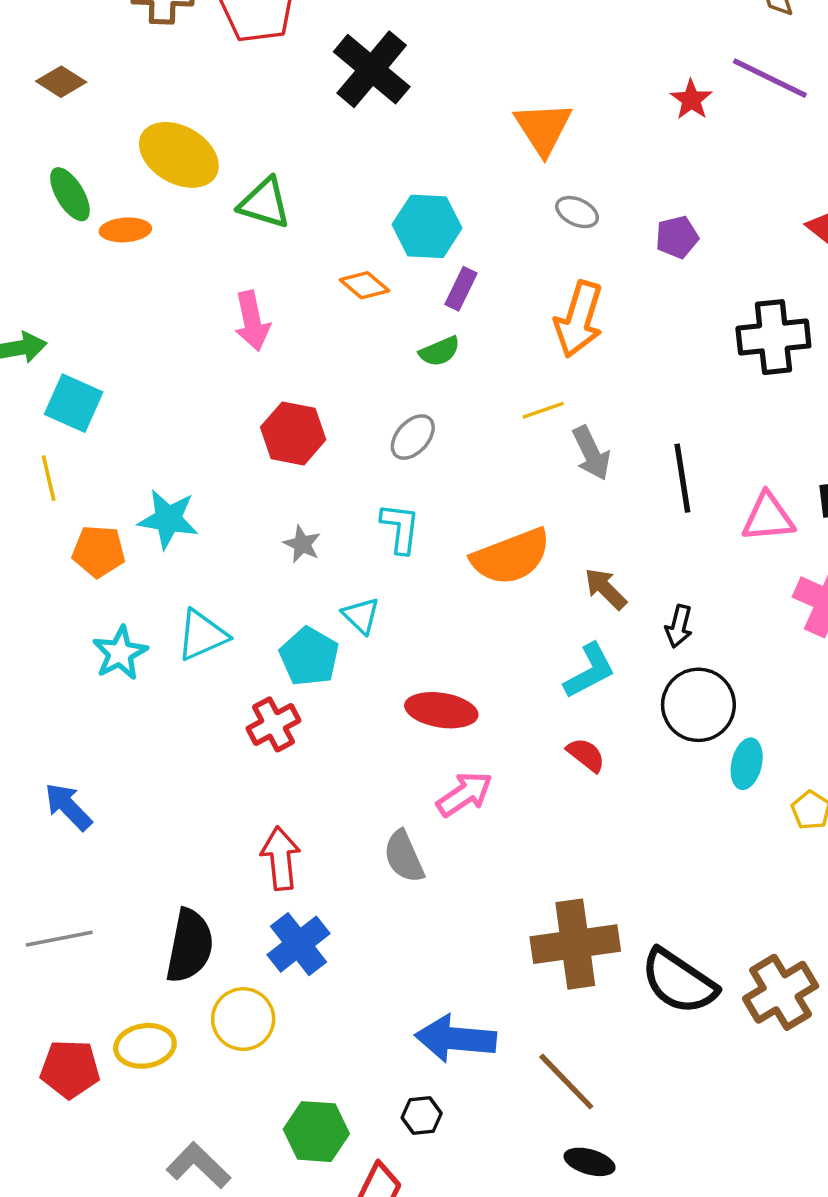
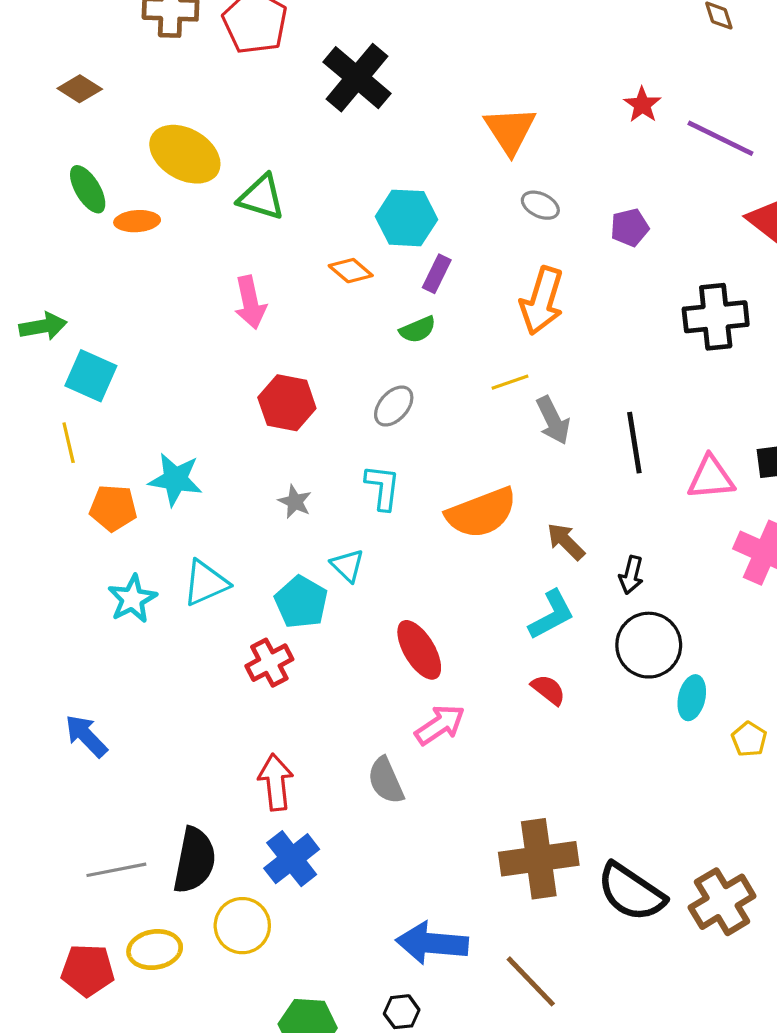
purple line: (770, 78) -> (720, 138), moved
red ellipse: (441, 710) -> (419, 650), turned 50
gray line: (59, 939) -> (116, 870), moved

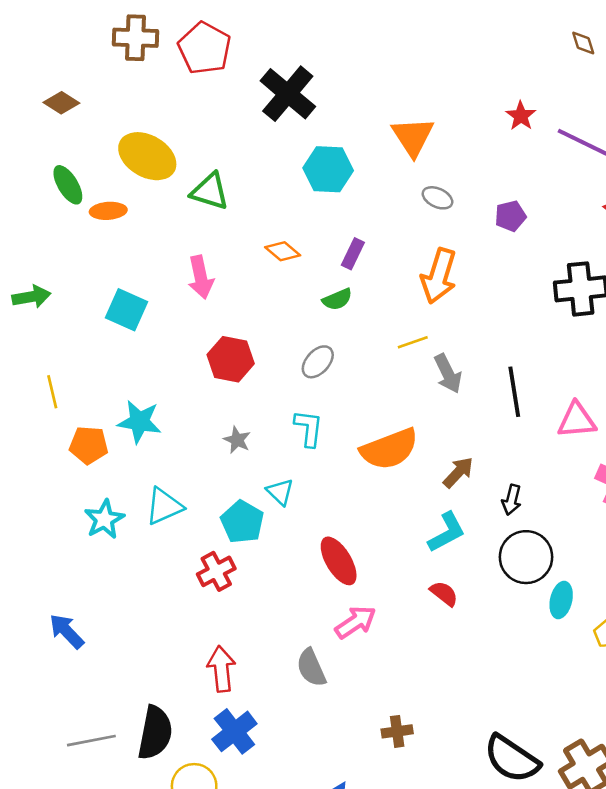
cyan hexagon: (406, 218) -> (328, 169), moved
cyan square: (91, 376) -> (126, 310), moved
brown arrow: (566, 541) -> (458, 472), turned 88
brown cross: (539, 859) -> (397, 731), moved, size x0.5

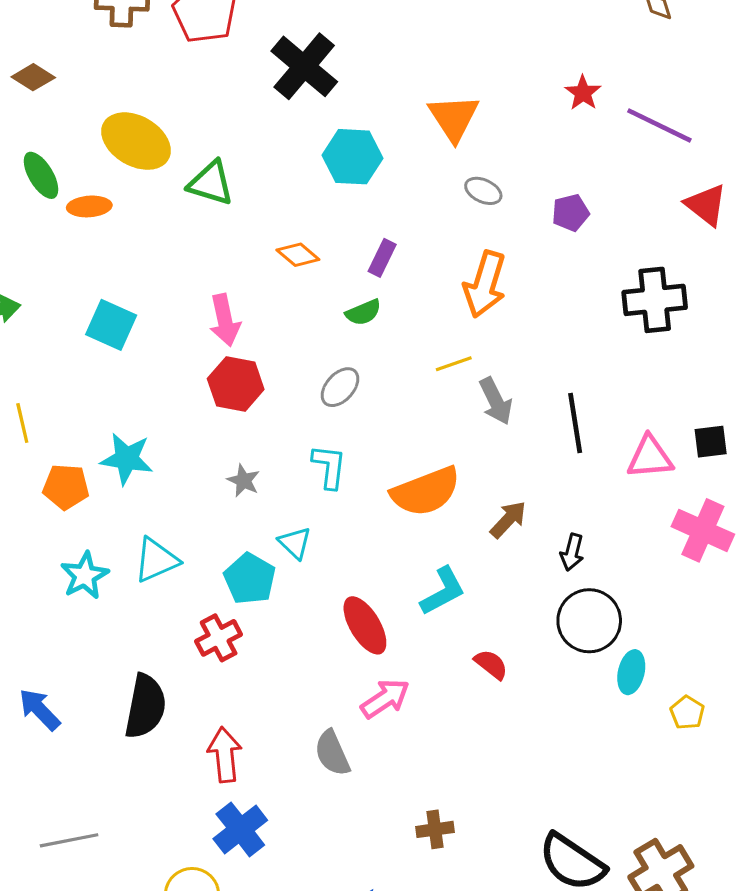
pink arrow: (201, 277) -> (225, 320), moved
cyan L-shape: (447, 532) -> (443, 591), moved
black semicircle: (155, 733) -> (145, 706), moved

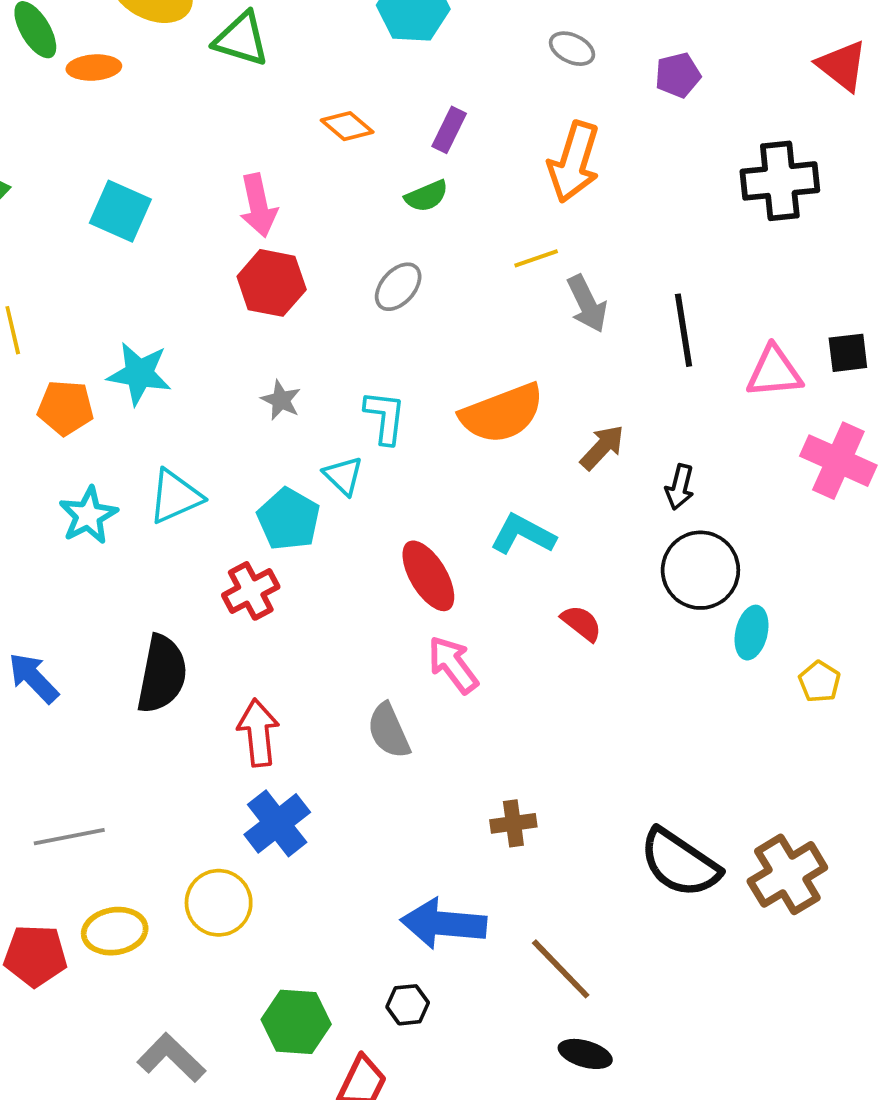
cyan L-shape: (329, 467) -> (385, 417), moved
cyan L-shape: (443, 591) -> (523, 534), turned -124
pink arrow: (385, 699) -> (453, 665), turned -93

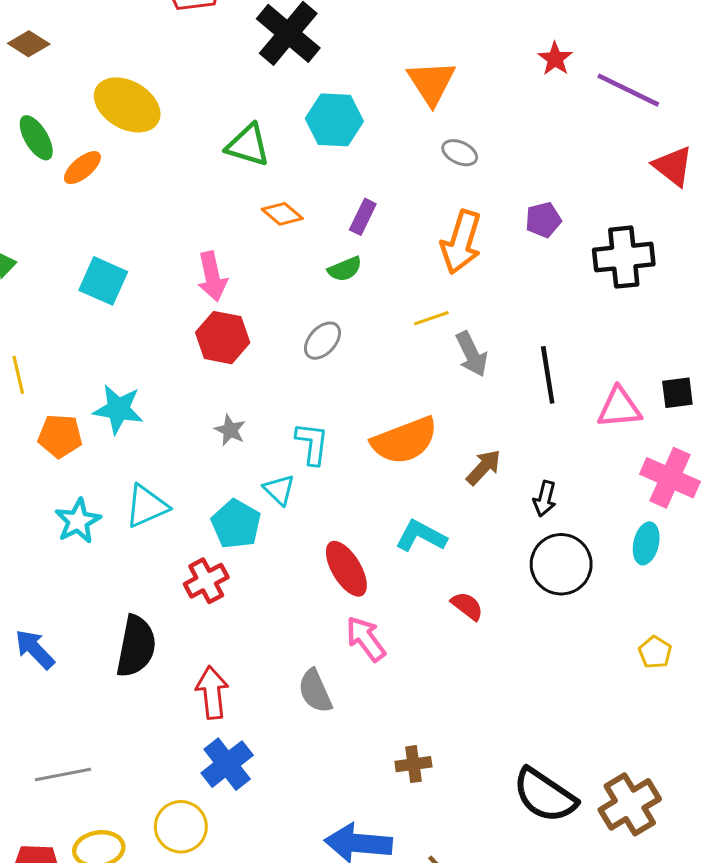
green triangle: (241, 39) -> (248, 145), moved
orange ellipse: (94, 68) -> (82, 168), turned -36
purple pentagon: (678, 75) -> (543, 220), moved
cyan ellipse: (752, 633) -> (646, 543), moved

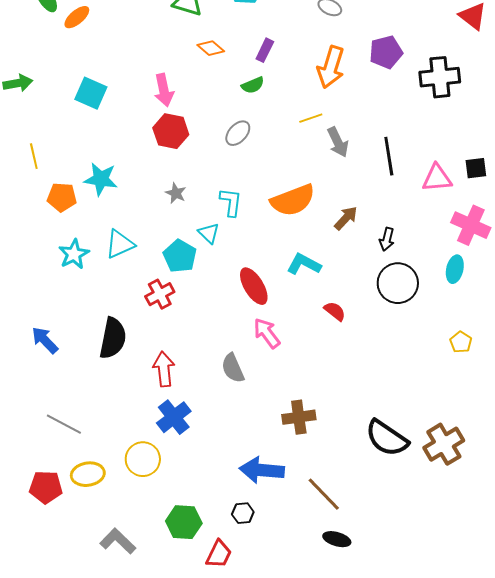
purple pentagon: (543, 220) -> (386, 52), size x1.4
brown cross: (413, 764) -> (299, 417), size x1.4
gray line: (63, 775) -> (64, 424), turned 39

